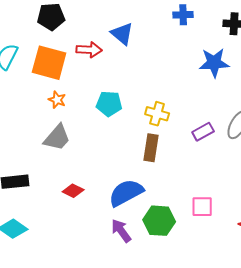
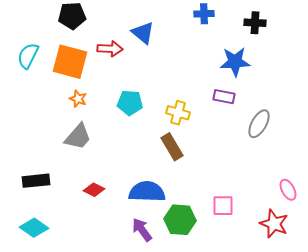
purple rectangle: (203, 132) -> (224, 97), moved, turned 40
brown rectangle: (151, 148) -> (172, 147), turned -40
blue semicircle: (126, 193) -> (147, 192), turned 30

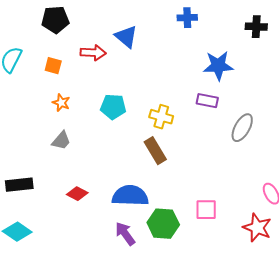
black cross: (255, 23) -> (256, 27), moved
orange square: (70, 62) -> (53, 66), size x0.5
gray trapezoid: (78, 137) -> (61, 141), size x0.7

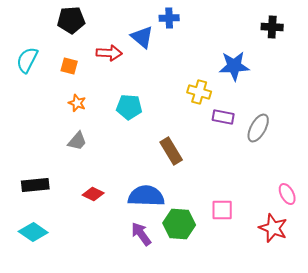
blue cross: (187, 18) -> (169, 18), moved
purple rectangle: (207, 101) -> (223, 117), moved
yellow cross: (161, 117) -> (199, 92), moved

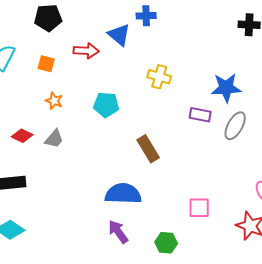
blue star: (234, 66) -> (226, 88), moved
yellow cross: (199, 92) -> (159, 77), moved
red diamond: (93, 194) -> (22, 136), moved
green hexagon: (179, 224) -> (166, 243), moved, size x0.7

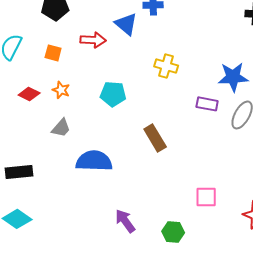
red diamond: (22, 136) -> (29, 94), moved
blue semicircle: (123, 194) -> (94, 161), moved

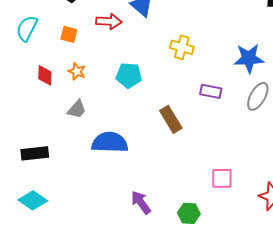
red diamond: (29, 94) -> (45, 75), turned 65
purple rectangle: (207, 104) -> (211, 91), moved

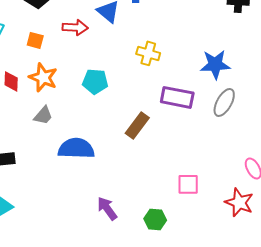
orange star: (77, 71) -> (43, 77), size x1.6
purple rectangle: (211, 91) -> (177, 97), size x1.5
brown rectangle: (171, 119) -> (137, 125), turned 68

